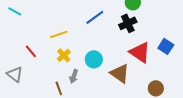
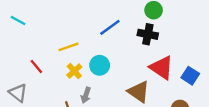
black cross: (128, 23) -> (148, 34), turned 36
blue square: (166, 46) -> (190, 76), moved
cyan circle: (94, 59) -> (100, 65), moved

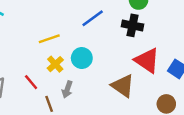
red line: (36, 66) -> (31, 82), moved

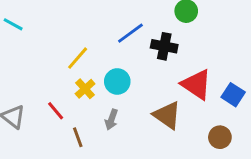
black cross: (133, 25) -> (164, 46), moved
yellow line: (49, 39) -> (78, 58), turned -30
gray arrow: (67, 89) -> (111, 120), moved

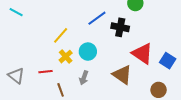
red line: (56, 111) -> (45, 72), turned -56

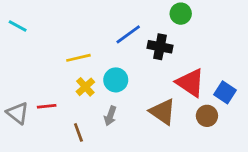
yellow line: (61, 35) -> (78, 58), turned 36
red line: (45, 72) -> (47, 106), moved
brown circle: (159, 90) -> (207, 116), moved

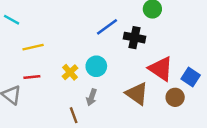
yellow line: (78, 58) -> (33, 47), moved
red line: (47, 106) -> (32, 77), moved
brown line: (78, 132) -> (74, 115), moved

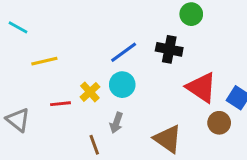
blue line: (107, 27) -> (124, 52), moved
red line: (32, 77) -> (61, 104), moved
brown triangle: (137, 94) -> (168, 139), moved

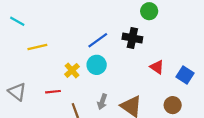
red triangle: (202, 88) -> (157, 67), size x0.6
red line: (61, 104) -> (53, 92), moved
gray arrow: (116, 123) -> (102, 102), moved
brown circle: (219, 123) -> (173, 105), moved

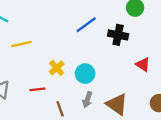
blue line: (98, 40) -> (86, 25), moved
cyan circle: (97, 65) -> (85, 74), moved

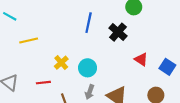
blue line: (86, 25) -> (89, 23), turned -42
black cross: (118, 35) -> (118, 32), turned 30

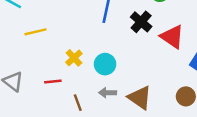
red triangle: (141, 59) -> (172, 37), moved, size x1.5
gray arrow: (90, 92) -> (108, 93), turned 72

